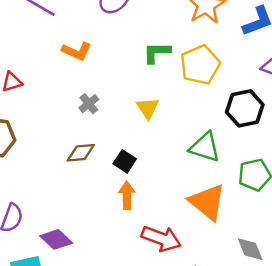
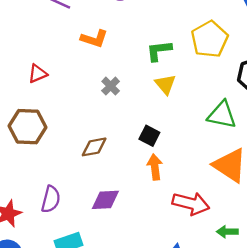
green L-shape: (157, 53) -> (159, 51), moved
brown diamond: (81, 153) -> (94, 147), moved
purple diamond: (56, 239) -> (105, 200), moved, turned -40

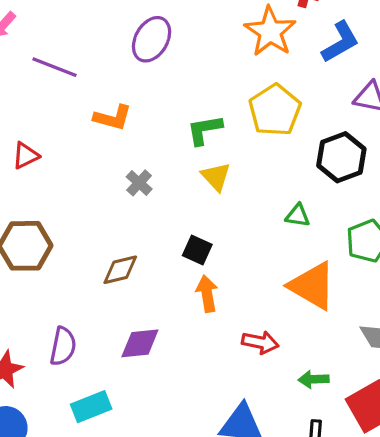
red triangle: (38, 74) -> (26, 156), moved
green triangle: (222, 115) -> (298, 216), size x0.6
red arrow: (191, 204) -> (260, 342), size x0.7

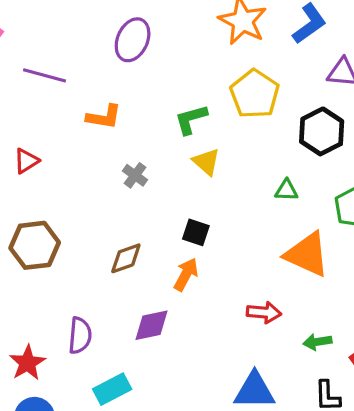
orange arrow: (207, 294) -> (186, 274), moved, turned 44

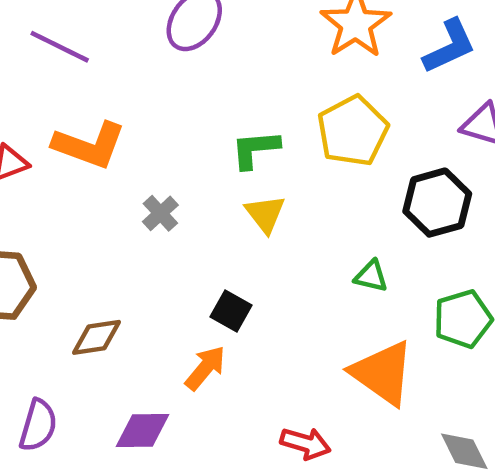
orange L-shape: (104, 117) -> (89, 145), moved, size x1.4
brown diamond: (126, 258) -> (96, 337), moved

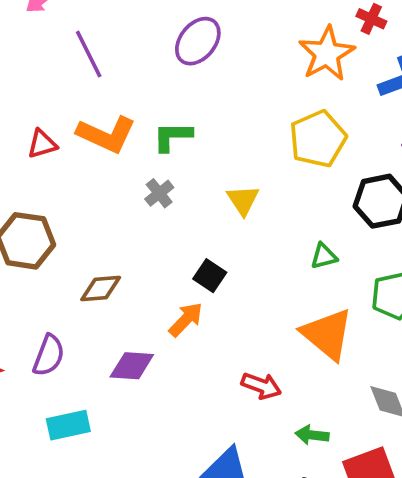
purple line: (60, 47) -> (89, 54), turned 33
green L-shape: (255, 149) -> (172, 136), moved
green triangle: (371, 276) -> (324, 256), turned -32

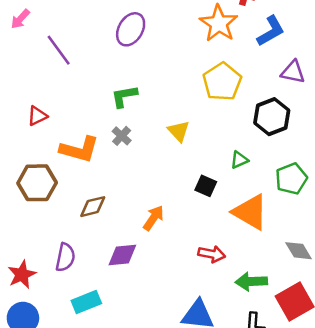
orange L-shape: (106, 134) -> (79, 149), moved
black square: (210, 276) -> (206, 186), moved
green arrow: (312, 435) -> (251, 282), size x1.4

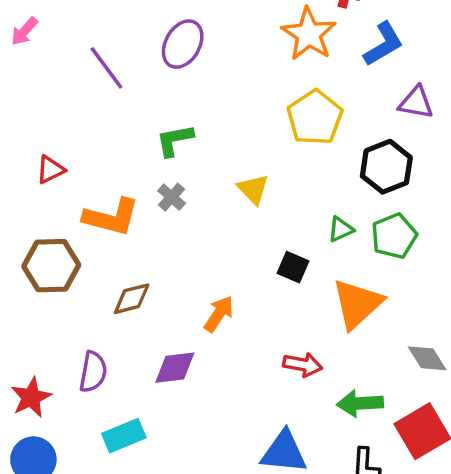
purple line: (59, 50) -> (106, 68), moved
green pentagon: (291, 179) -> (394, 236), moved
orange triangle: (250, 212) -> (357, 304), turned 48

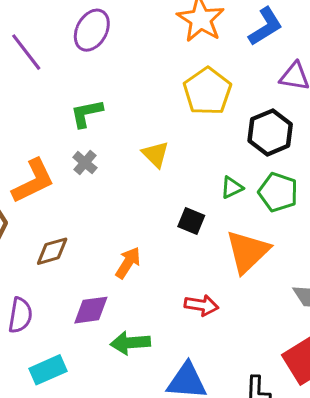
orange L-shape: (111, 217) -> (33, 181), turned -39
green pentagon: (394, 236) -> (278, 192), turned -30
green arrow: (360, 403) -> (130, 343), moved

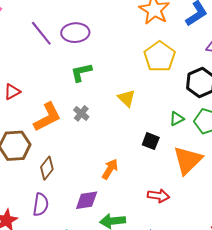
purple ellipse: (92, 30) -> (75, 33), moved, turned 60
gray cross: (85, 163) -> (81, 113), moved
brown diamond: (52, 251) -> (47, 168), moved, turned -35

